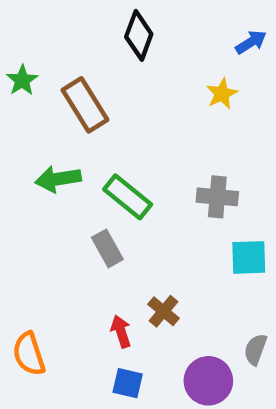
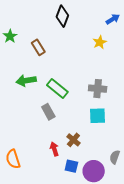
brown rectangle: (85, 105) -> (38, 47), size x0.7
cyan square: (249, 257) -> (98, 116), moved
blue square: (128, 383) -> (71, 166), moved

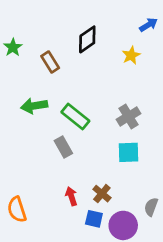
black diamond: (62, 16) -> (87, 39), moved, turned 35
gray cross: (98, 89) -> (128, 116), turned -36
brown cross: (73, 140) -> (102, 194), moved

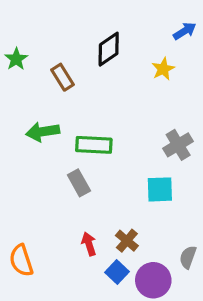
green rectangle: (75, 116) -> (94, 145), turned -36
gray cross: (128, 116) -> (178, 145), moved
blue square: (94, 219) -> (117, 272), turned 30

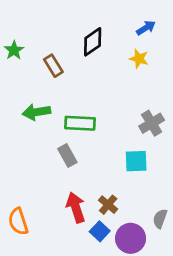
blue arrow: (185, 31) -> (146, 28), moved
yellow star: (163, 69) -> (139, 59), turned -30
red arrow: (89, 244) -> (76, 207), size x1.5

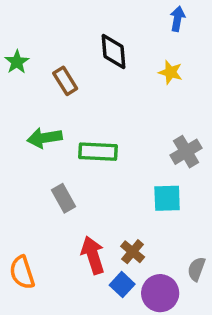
blue arrow: (146, 28) -> (177, 19), moved, turned -48
black diamond: (93, 42) -> (114, 52), turned -60
gray rectangle: (67, 156) -> (63, 198), moved

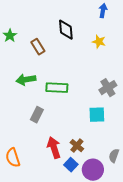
gray rectangle: (63, 198) -> (37, 115), turned 56

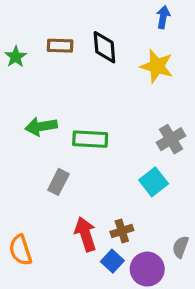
yellow star: (99, 42) -> (157, 66), size x1.5
brown rectangle: (38, 47) -> (60, 46), moved, turned -56
cyan square: (97, 115) -> (154, 182), turned -36
brown cross: (77, 146) -> (122, 231), turned 32

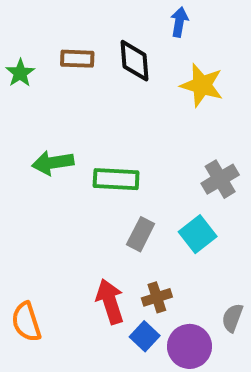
blue arrow: (163, 17) -> (179, 22), moved
gray rectangle: (58, 182) -> (141, 234), moved

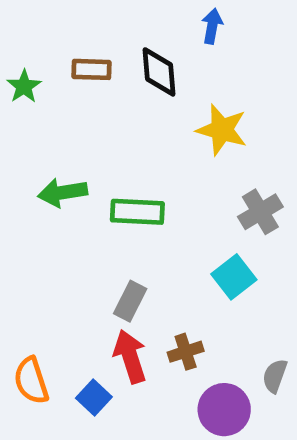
yellow star: (202, 85) -> (222, 130), moved
gray rectangle: (141, 234) -> (130, 301), moved
blue square: (145, 336) -> (94, 398), moved

